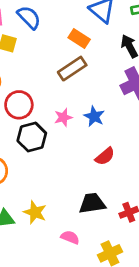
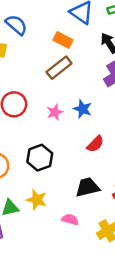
black hexagon: (32, 137) -> (40, 158), moved

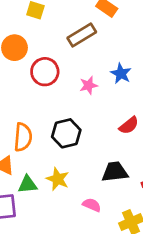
brown rectangle: (59, 68) -> (82, 35), moved
blue star: (83, 109) -> (121, 74), moved

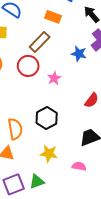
red circle: (45, 72) -> (28, 66), moved
blue star: (121, 74) -> (79, 54), moved
green triangle: (27, 185) -> (37, 182), moved

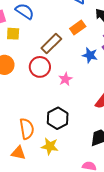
orange rectangle: (53, 17) -> (78, 27), moved, turned -56
yellow star: (49, 154) -> (50, 146), moved

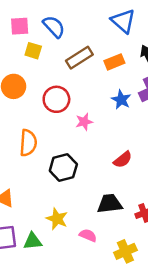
brown rectangle: (51, 43) -> (79, 58), moved
orange semicircle: (27, 129) -> (28, 143), moved
yellow star: (50, 146) -> (57, 219), moved

